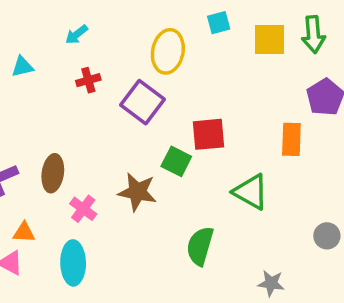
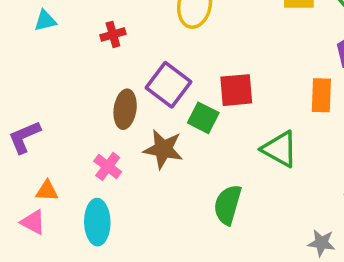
purple square: (142, 102) -> (168, 85), moved
brown ellipse: (53, 173) -> (125, 109), moved
gray star: (271, 283) -> (321, 243), moved

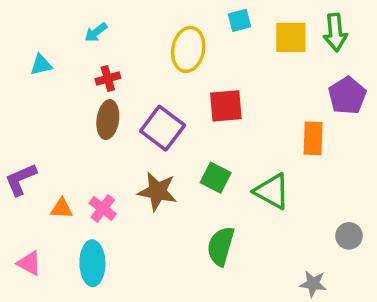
red square: (236, 90) -> (226, 106), moved
brown ellipse: (125, 109) -> (108, 120), moved
green square: (203, 118) -> (216, 178), moved
orange triangle: (47, 191) -> (62, 208), moved

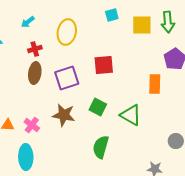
yellow ellipse: (188, 49) -> (67, 32), moved
purple square: (163, 128) -> (67, 78), turned 35

